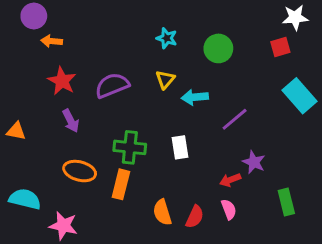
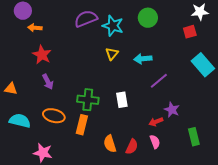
cyan star: (167, 38) -> (113, 26), size x1.5
green circle: (218, 48) -> (148, 18), moved
purple semicircle: (112, 85) -> (86, 19), moved
cyan arrow: (195, 97) -> (143, 59), moved
cyan semicircle: (25, 199) -> (20, 121), moved

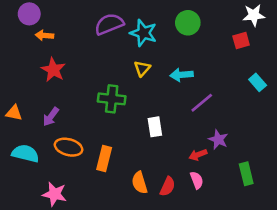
cyan rectangle: (203, 65) -> (258, 82), size x0.6
purple arrow: (48, 82) -> (51, 117), moved, turned 63
green cross: (88, 100) -> (112, 99), moved

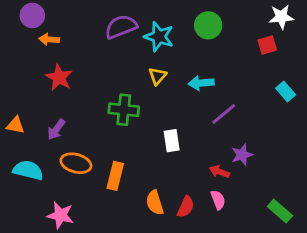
purple star: (218, 140) -> (242, 155), turned 30
red arrow: (198, 155) -> (219, 172), turned 42
green rectangle: (246, 174) -> (280, 211), moved, turned -35

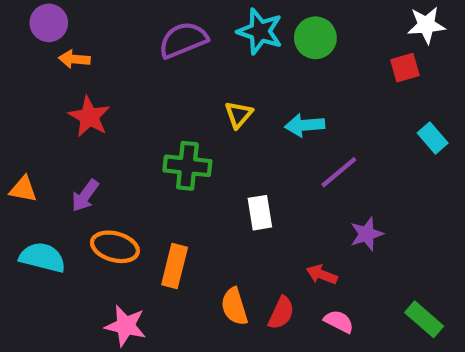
cyan star: (159, 37) -> (260, 31), moved
red arrow: (219, 172) -> (322, 275), moved
pink semicircle: (218, 200) -> (339, 321), moved, turned -42
pink star: (60, 215) -> (126, 326), moved

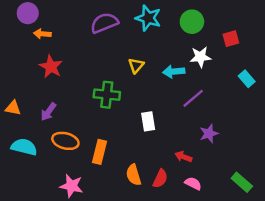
white star: (426, 25) -> (200, 57), moved
green circle: (315, 38) -> (192, 22), moved

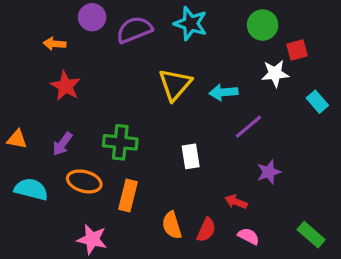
purple circle: (28, 13) -> (92, 17), moved
green circle: (192, 22) -> (263, 25), moved
white star: (200, 57) -> (275, 74), moved
yellow triangle: (136, 65) -> (175, 84), size x1.6
green cross: (107, 95) -> (120, 142), moved

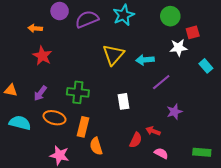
cyan star: (191, 23) -> (124, 15), turned 30
orange semicircle: (172, 225) -> (96, 146), moved
red semicircle: (206, 230) -> (136, 140), moved
green rectangle: (311, 235) -> (202, 152), turned -36

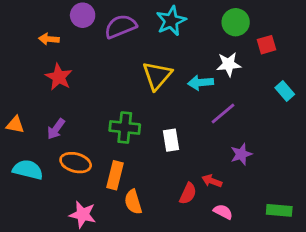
white star: (178, 48) -> (229, 64), moved
green cross: (78, 92) -> (125, 128), moved

